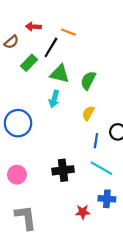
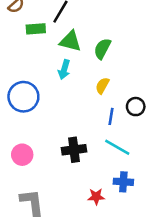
green rectangle: (29, 63) -> (36, 29), turned 42

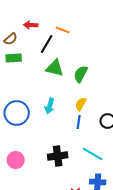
green rectangle: (36, 29) -> (14, 58), moved
cyan arrow: (64, 70) -> (50, 106), moved
blue line: (111, 116) -> (79, 122), moved

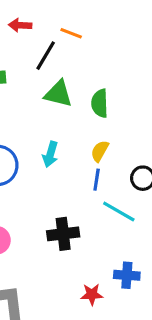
green semicircle: (81, 74) -> (100, 103), turned -30
cyan line: (93, 154) -> (119, 212), moved

